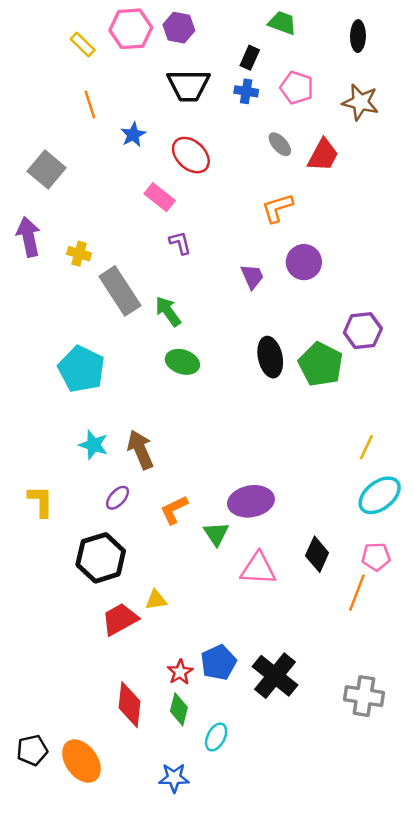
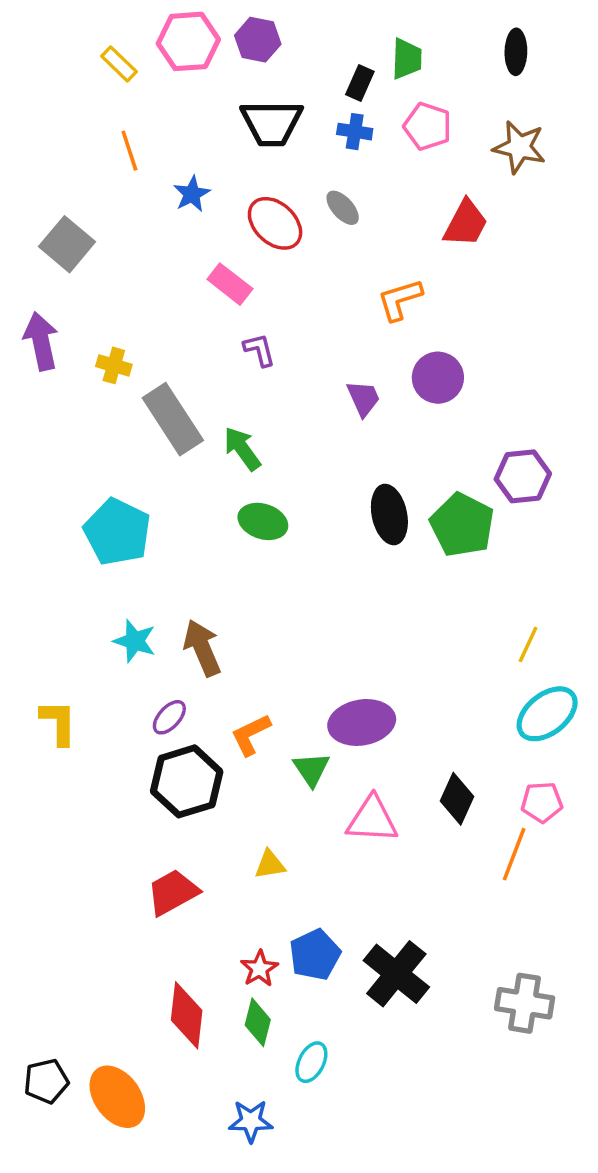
green trapezoid: (282, 23) -> (407, 59), moved, turned 72
gray ellipse: (280, 144) -> (343, 208), moved
black hexagon: (101, 558) -> (187, 781), moved
yellow triangle: (156, 600) -> (270, 865), moved

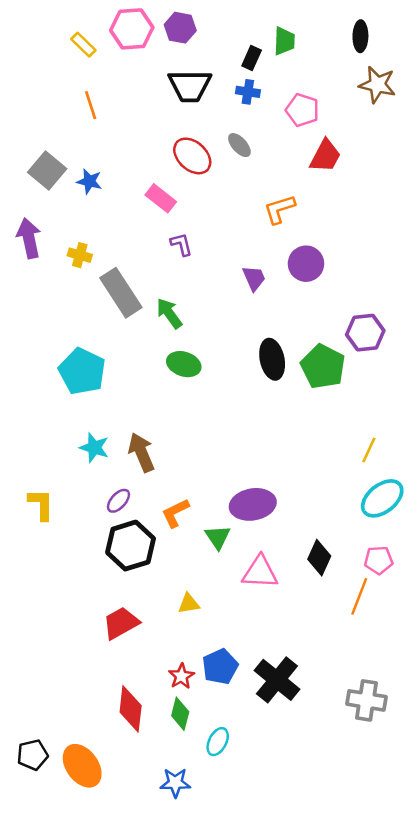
pink pentagon: (428, 126) -> (302, 110), moved
brown star: (519, 147) -> (377, 85), moved
blue star: (192, 194) -> (89, 181), moved, turned -30

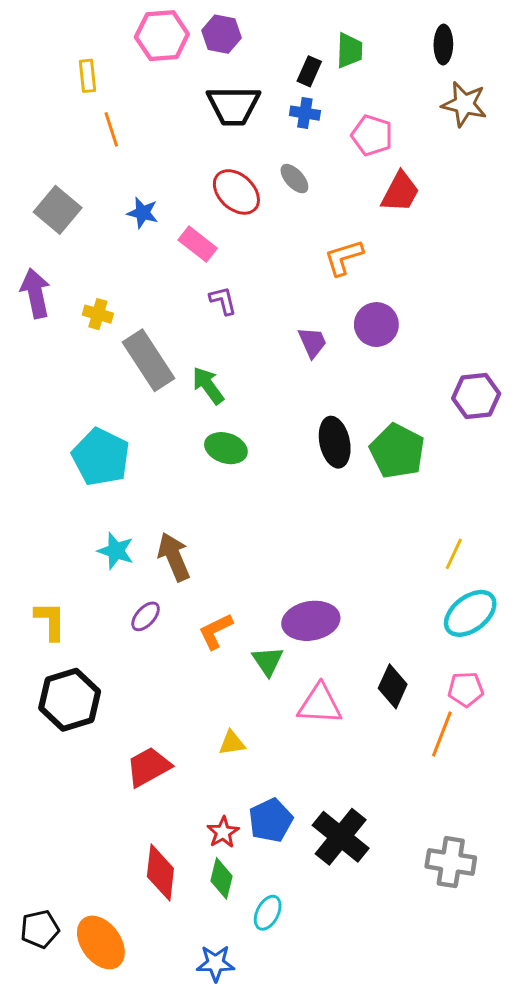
yellow rectangle: (83, 45) -> (87, 76), moved, turned 40
blue star: (89, 181) -> (143, 213), moved
purple hexagon: (365, 333) -> (476, 396), moved
black hexagon: (131, 546) -> (70, 700), moved

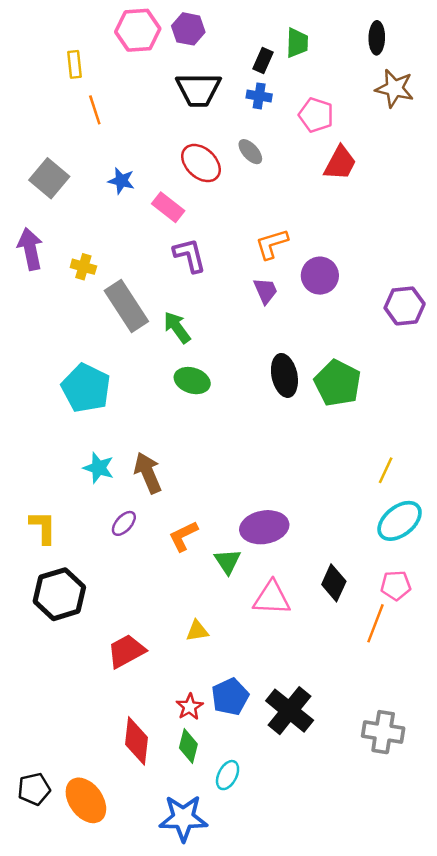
orange L-shape: (344, 257) -> (272, 244), moved
purple L-shape: (223, 301) -> (190, 255), size x1.4
purple hexagon: (476, 396) -> (405, 306), moved
blue star: (216, 963) -> (183, 818), size x1.5

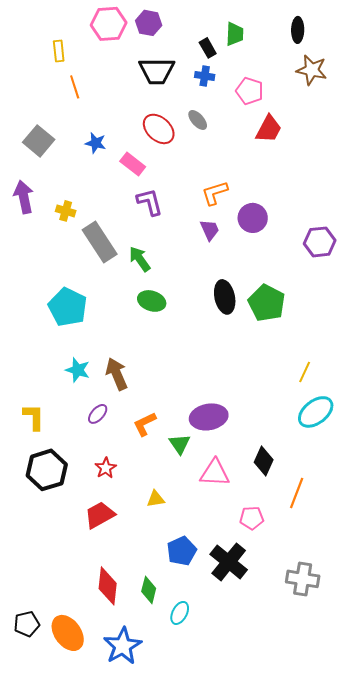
black rectangle: (263, 61) -> (208, 48), turned -54
pink pentagon: (396, 585) -> (252, 518), moved
red star: (190, 707) -> (106, 468), moved
blue star: (183, 818) -> (123, 646), moved, turned -30

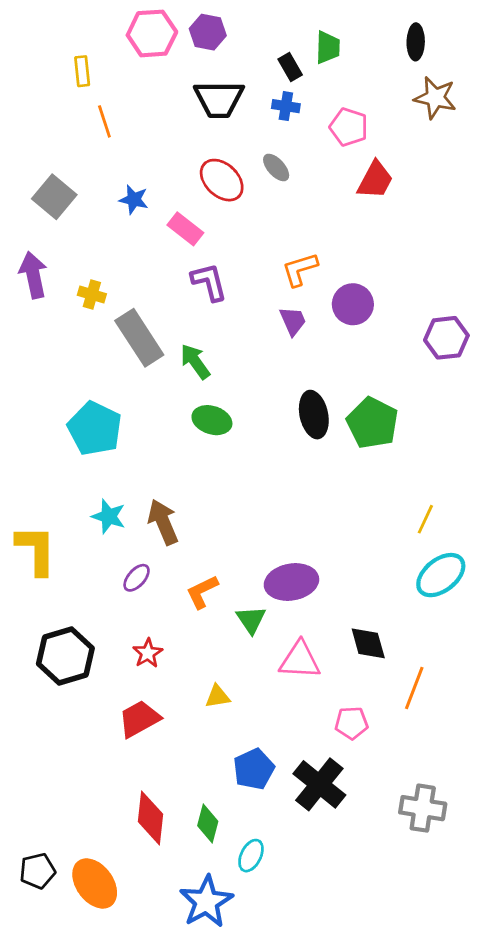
yellow L-shape: (34, 417) -> (36, 550), moved, size x1.4
black diamond: (264, 461) -> (368, 643), turned -40
blue star: (123, 646) -> (206, 902), moved

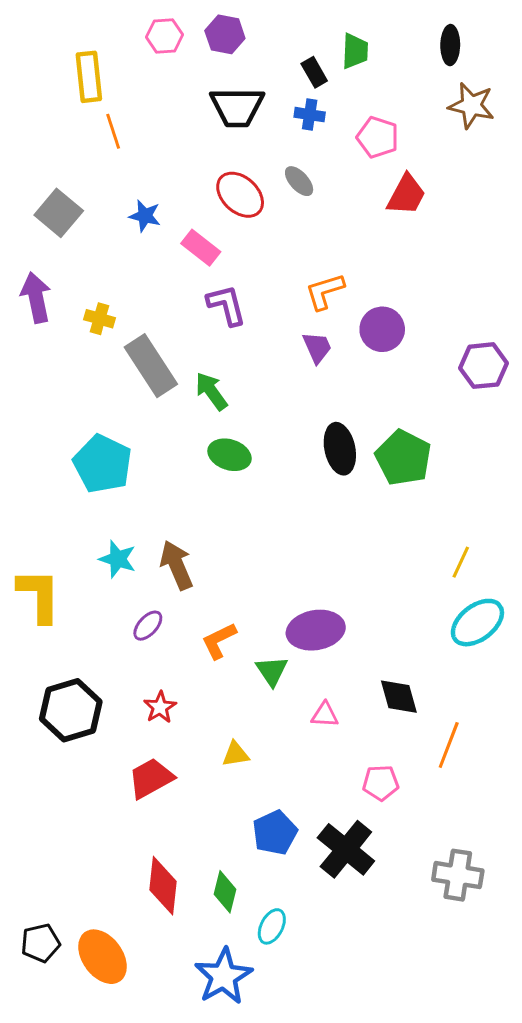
pink hexagon: (152, 33) -> (164, 36), size x0.7
yellow rectangle: (82, 71) -> (89, 77), size x1.5
pink triangle: (300, 660) -> (325, 715), size x0.6

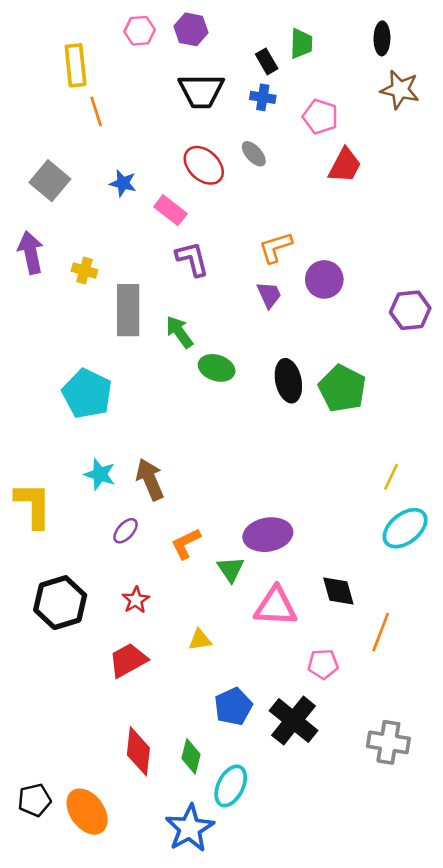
gray rectangle: (151, 366) -> (128, 310), turned 33
green ellipse: (229, 455) -> (217, 368), moved
pink triangle: (325, 715) -> (276, 606), size x1.8
cyan ellipse: (272, 926) -> (231, 786), size x1.4

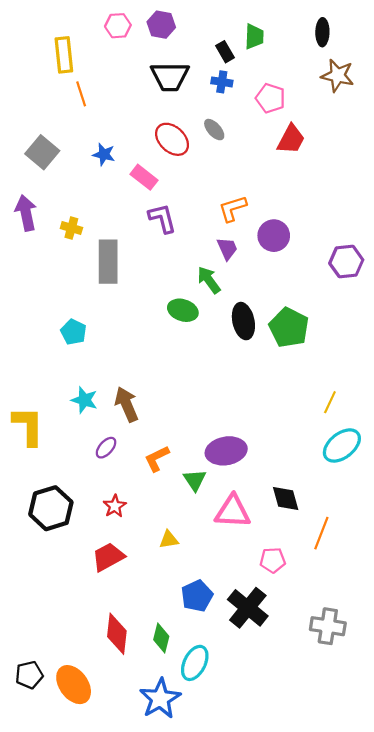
green arrow: (179, 332) -> (209, 280), moved
cyan pentagon: (87, 394) -> (74, 332), size x0.6

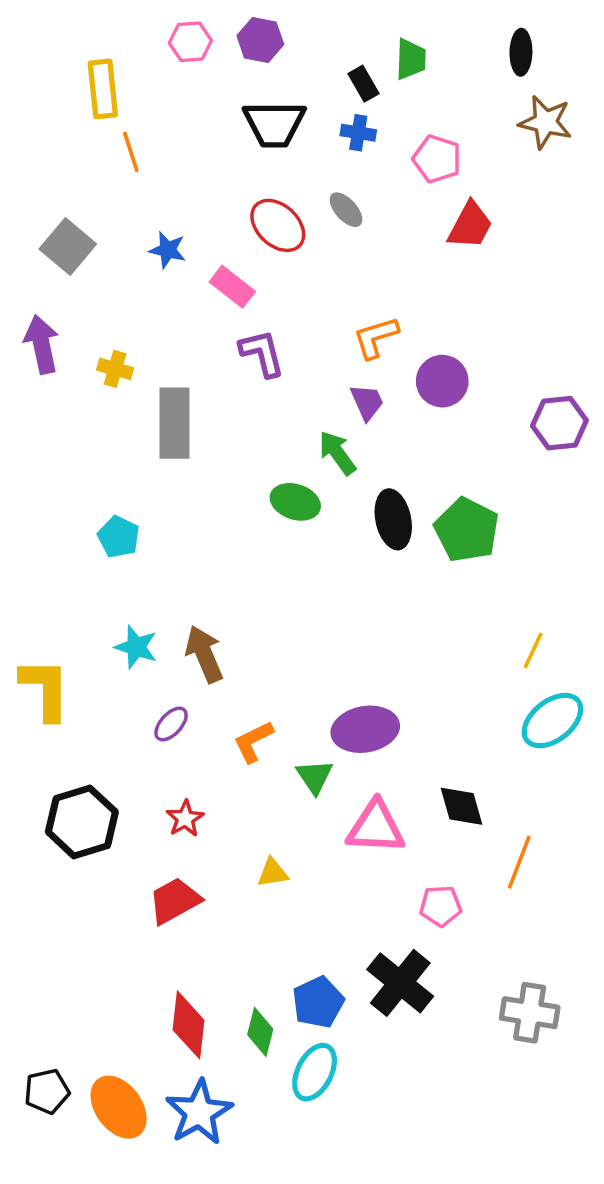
blue pentagon: (197, 596) -> (318, 1002), moved
blue star: (160, 699) -> (199, 1112), moved

